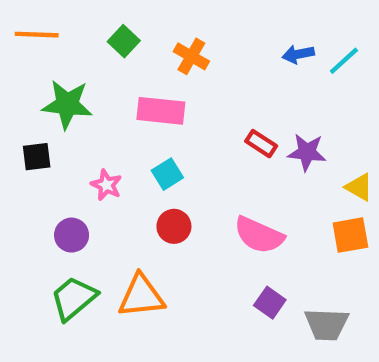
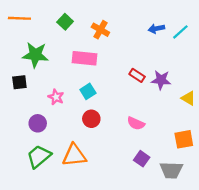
pink semicircle: (259, 235) -> (136, 123), size x0.7
orange square: (350, 235) -> (184, 139), moved

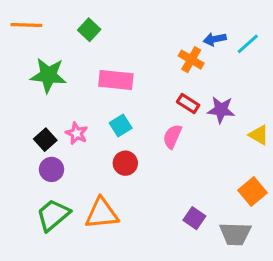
orange cross: (100, 30) -> (191, 60), moved
black square: (19, 82) -> (45, 140), moved, turned -35
pink semicircle: (136, 123) -> (172, 136), moved, turned 90
orange square: (184, 139) -> (252, 191), turned -30

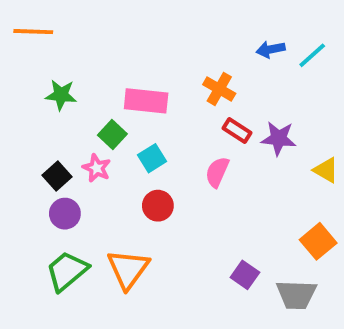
green square: (89, 30) -> (112, 134), moved
orange cross: (191, 60) -> (219, 89), moved
green star: (48, 75) -> (61, 95), size x0.7
orange triangle: (102, 213) -> (128, 269), turned -48

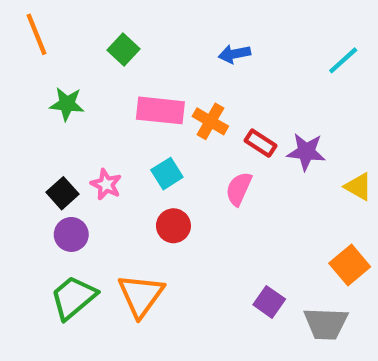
orange line: (33, 32) -> (36, 34), turned 66
blue arrow: (271, 49) -> (234, 54), moved
orange cross: (219, 89) -> (210, 121), moved
green square: (112, 134) -> (123, 50), moved

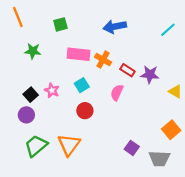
green square: (123, 50) -> (60, 24), turned 32
blue arrow: (234, 54) -> (115, 27), size x1.5
purple circle: (71, 234) -> (26, 115), moved

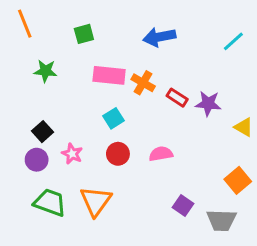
pink star: (52, 90) -> (72, 154), moved
pink semicircle: (117, 93) -> (161, 154), moved, turned 56
green trapezoid: (36, 146) -> (50, 203), turned 60

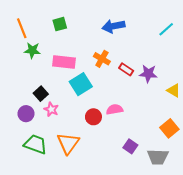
orange line: (25, 24) -> (22, 28), moved
pink rectangle: (109, 75) -> (64, 62), moved
cyan square: (114, 118) -> (81, 84), size x1.5
black square: (42, 132) -> (41, 94), moved
red circle: (118, 154) -> (93, 117), moved

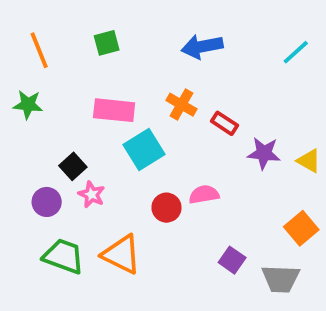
green star: (32, 50) -> (28, 105), moved
purple star: (148, 74) -> (264, 153), moved
orange triangle: (68, 143) -> (122, 254), turned -40

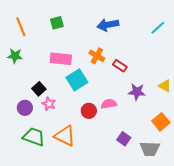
purple star: (264, 153) -> (137, 92), moved

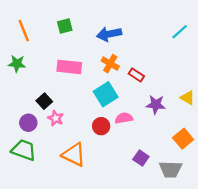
blue arrow: (108, 25) -> (109, 34), moved
cyan square: (77, 80) -> (106, 94), moved
green trapezoid: (34, 137) -> (24, 150), moved

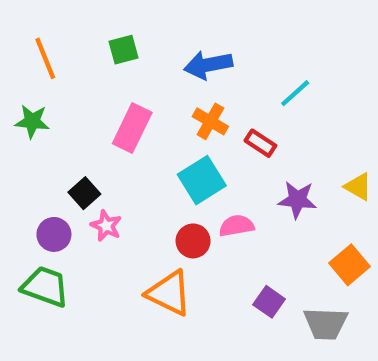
cyan line: (180, 32) -> (295, 93), moved
pink rectangle: (69, 67) -> (132, 128), turned -70
orange triangle: (74, 155) -> (169, 293), moved

